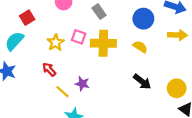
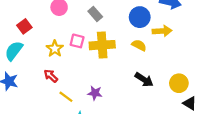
yellow arrow: (177, 35) -> (162, 31), moved
purple star: (82, 84) -> (95, 93), moved

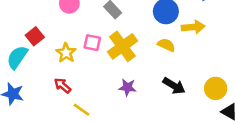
red square: (24, 26) -> (35, 36), moved
yellow cross: (102, 45) -> (122, 46), turned -30
purple star: (95, 93) -> (127, 87), moved

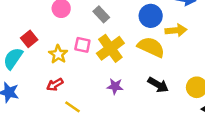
yellow semicircle: (166, 45) -> (151, 47), size x1.6
red arrow: (63, 86) -> (55, 85), turned -70

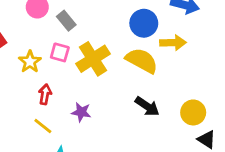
gray rectangle: (101, 14) -> (66, 21), moved
red arrow: (55, 85) -> (45, 94), moved, turned 126
purple star: (115, 86) -> (81, 112), moved

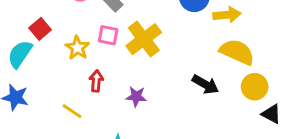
yellow semicircle: (142, 61) -> (237, 52), moved
yellow line: (43, 126) -> (72, 111), moved

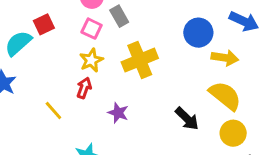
pink square: (108, 35) -> (92, 29), moved
yellow star: (77, 48) -> (91, 60), moved

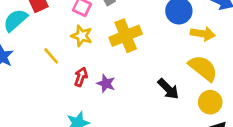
yellow star: (91, 60) -> (82, 36), turned -30
red arrow: (84, 88) -> (81, 77), moved
yellow line: (53, 111) -> (51, 56), moved

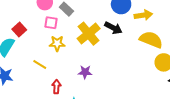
red arrow: (81, 77) -> (56, 87), moved
black arrow: (168, 89) -> (113, 28), moved

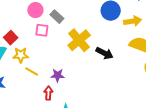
black arrow: (113, 28) -> (105, 53), moved
yellow star: (57, 43) -> (21, 55), moved
purple star: (85, 72) -> (58, 75), moved

